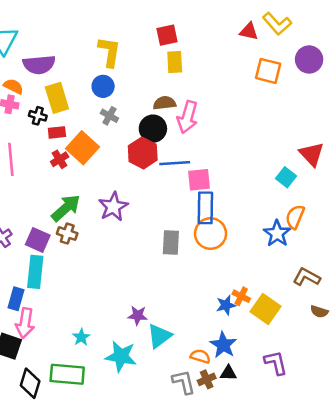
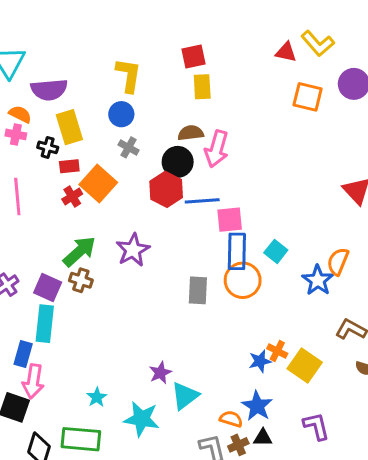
cyan square: (286, 177) -> (276, 251), moved
purple star: (138, 315) -> (160, 373), turned -30

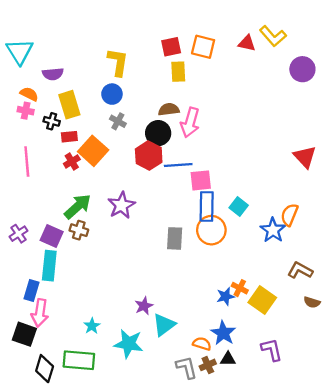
purple semicircle: (49, 90) -> (53, 74), size x0.7
orange square: (308, 97) -> (203, 47), moved

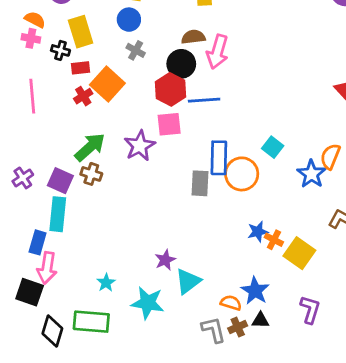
pink square: (201, 180) -> (169, 124), moved
blue rectangle: (207, 206) -> (219, 158), moved
blue star: (226, 296) -> (258, 232), moved
purple L-shape: (272, 350) -> (310, 310), turned 30

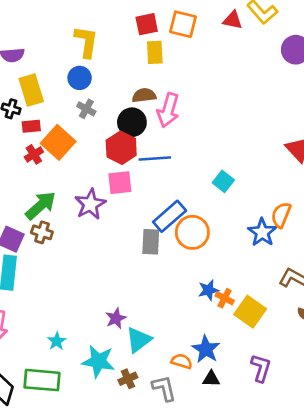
cyan square: (273, 147) -> (223, 181), moved
blue rectangle: (219, 158) -> (170, 216), turned 48
brown cross: (238, 327) -> (128, 379), moved

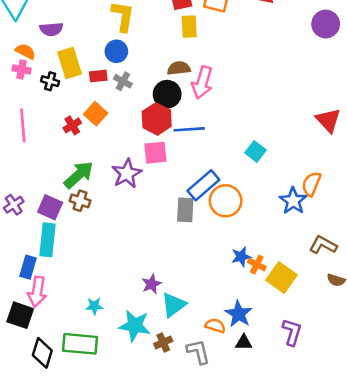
red rectangle: (31, 126) -> (98, 76), moved
orange square: (58, 142) -> (96, 114), size x0.7
cyan star: (57, 341) -> (94, 306), turned 30

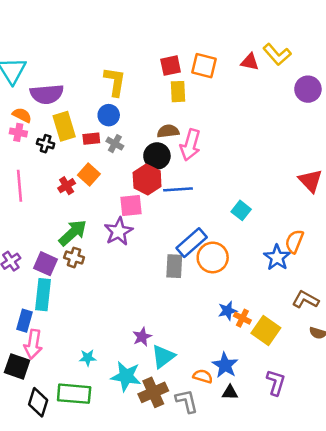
purple semicircle: (51, 29) -> (47, 94), size x1.5
pink square: (155, 153) -> (131, 205), moved
brown cross: (163, 342) -> (153, 392), size x1.6

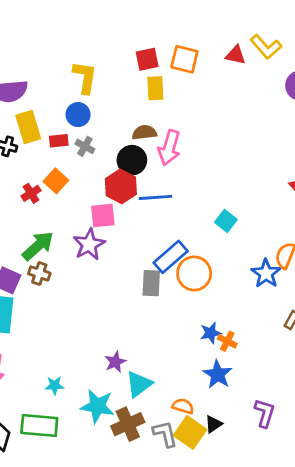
yellow square: (266, 331) -> (190, 432), moved
blue star: (225, 365) -> (218, 374), moved
black triangle: (230, 392) -> (213, 424), turned -35

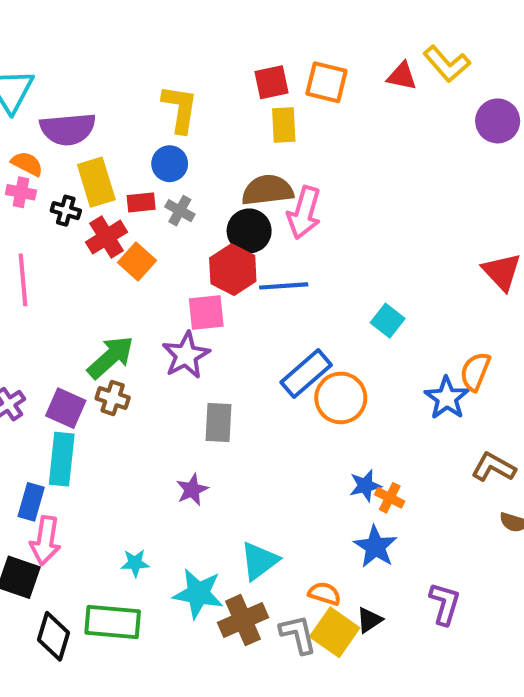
brown semicircle: (144, 133) -> (267, 190), size x1.4
red cross: (31, 193) -> (107, 237), moved, size x1.4
gray rectangle: (151, 283) -> (219, 422), moved
purple star: (115, 362) -> (192, 490), moved

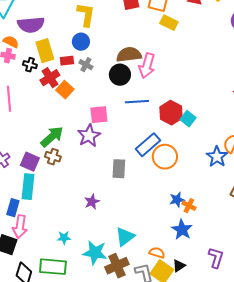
yellow rectangle: (284, 125) -> (169, 23), moved, turned -60
red hexagon: (233, 270) -> (171, 113), moved
gray rectangle: (219, 422) -> (119, 169), moved

